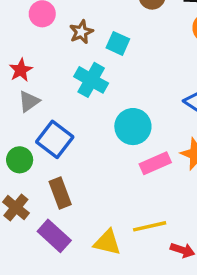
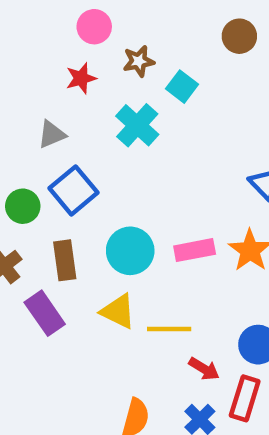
red star: (21, 70) -> (81, 78), moved
cyan circle: (133, 127) -> (130, 251), moved
yellow triangle: (107, 242) -> (118, 311), moved

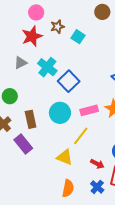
red star: (81, 78) -> (32, 36), size x1.5
cyan cross: (137, 125) -> (47, 67), moved
blue square: (74, 190) -> (69, 81), moved
yellow triangle: (118, 311) -> (65, 157), moved
yellow line: (169, 329) -> (81, 136), moved, turned -48

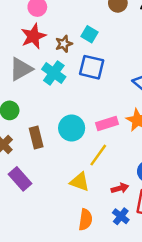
brown star: (57, 27) -> (64, 44), moved
gray triangle: (21, 63) -> (21, 69), size x1.5
blue square: (69, 81) -> (92, 67), moved, turned -30
purple rectangle: (23, 144) -> (20, 179), moved
red arrow: (97, 164) -> (120, 188), turned -40

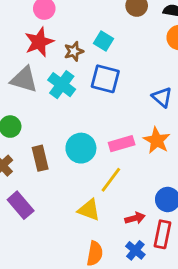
gray triangle: (21, 69) -> (24, 79), turned 45

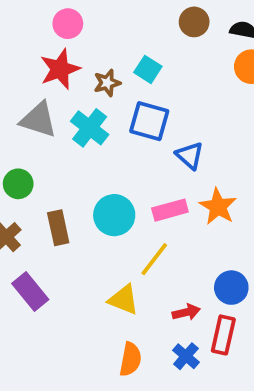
blue triangle: (162, 97) -> (190, 156), moved

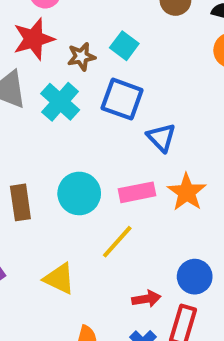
yellow triangle: (124, 300) -> (59, 279), moved

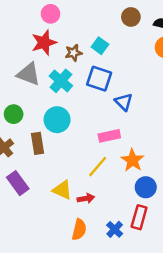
orange star: (187, 192) -> (133, 160), moved
cyan circle: (79, 193) -> (57, 120), moved
red arrow: (146, 299) -> (86, 198), moved

